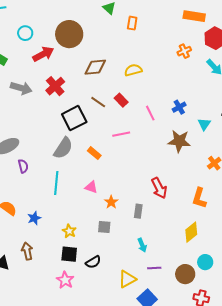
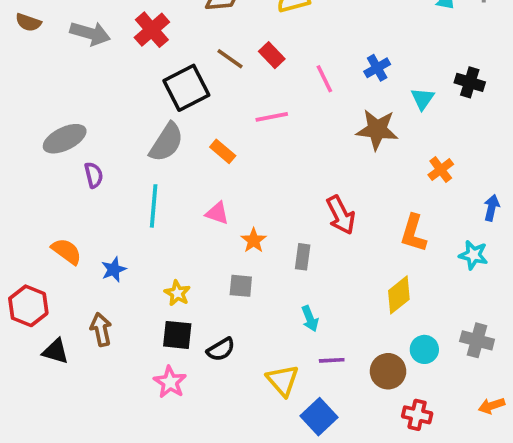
yellow triangle: (127, 279) -> (283, 380), turned -42

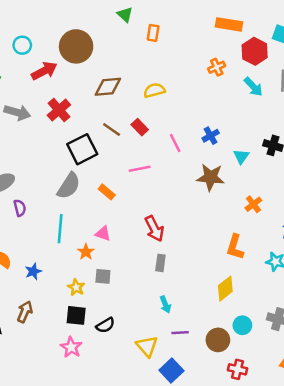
red arrow: (341, 215) -> (154, 229), moved
orange star: (254, 240) -> (86, 252), moved
gray square: (241, 286) -> (103, 276), moved
brown arrow: (101, 329) -> (25, 312), turned 35

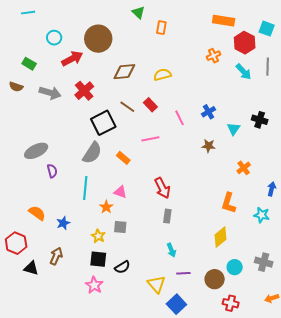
brown star: (211, 177) -> (209, 146), size x0.6

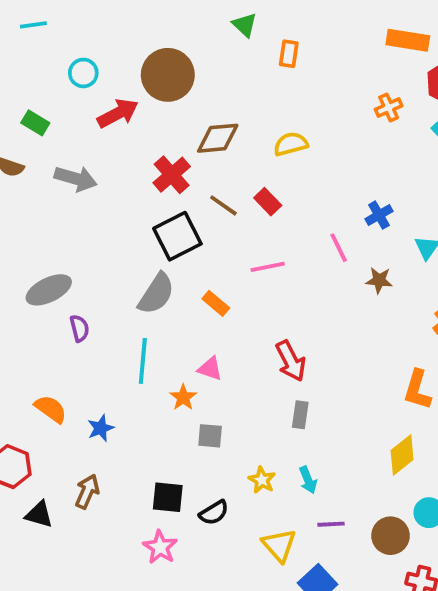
red cross: (84, 91) -> (172, 175), moved
pink line: (179, 118) -> (339, 248), moved
yellow star: (98, 236) -> (262, 480), moved

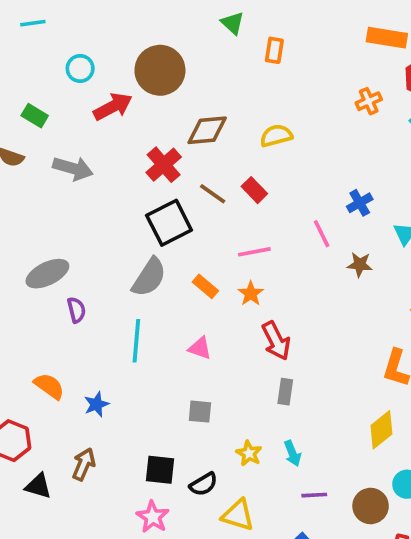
orange star: (183, 397) -> (251, 294), moved
yellow triangle: (279, 545) -> (238, 515), moved, turned -32

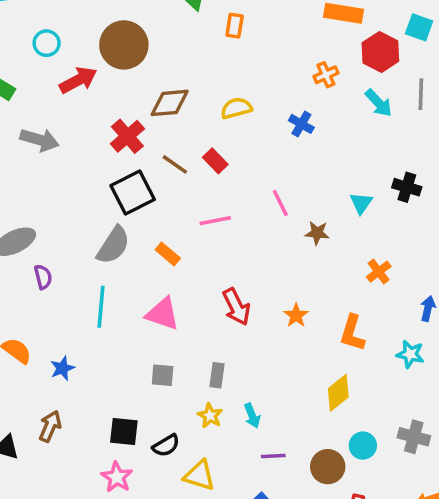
blue cross: (360, 203) -> (301, 124), moved, turned -30
orange star: (251, 294) -> (296, 316), moved
pink triangle: (200, 348) -> (163, 314), size x1.5
gray rectangle: (285, 392) -> (217, 375), moved

